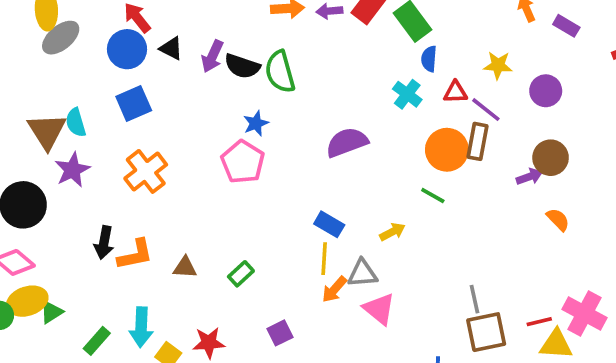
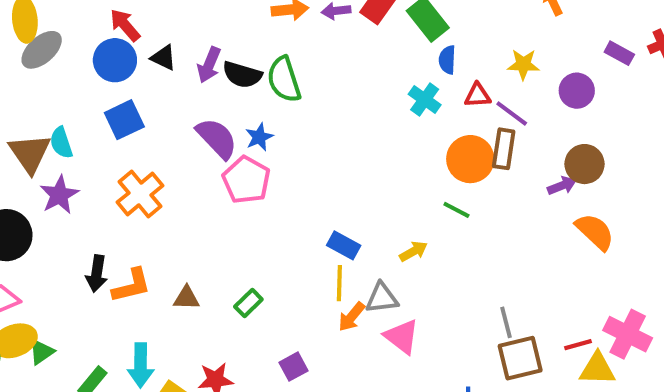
purple rectangle: (566, 26) -> (619, 53), moved
purple semicircle: (347, 142) -> (217, 138), moved, turned 69
orange semicircle: (558, 219) -> (595, 232), size x1.5

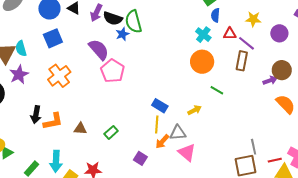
blue star: (259, 137) -> (122, 34), moved
orange circle: (470, 159) -> (202, 62), moved
gray line: (506, 322) -> (254, 147), moved
purple square: (294, 367) -> (140, 158), moved, turned -32

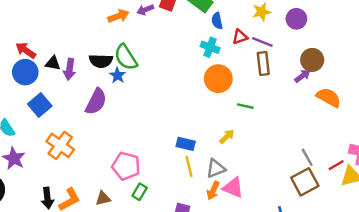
purple arrow: (96, 13) -> (70, 69), moved
purple semicircle: (99, 50) -> (96, 102), turned 85
pink pentagon: (113, 71) -> (126, 166), moved
orange arrow: (162, 141) -> (213, 191), moved

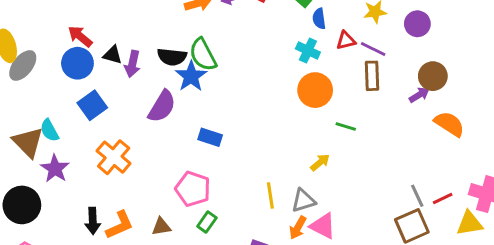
blue star: (118, 75) -> (191, 76), size x1.5
blue rectangle: (186, 144) -> (210, 137), moved
red line: (336, 165) -> (443, 199), moved

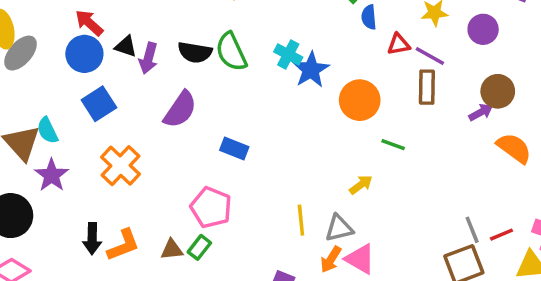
cyan cross: (308, 50) -> (288, 54), moved
blue star: (191, 76) -> (311, 70), moved
green rectangle: (207, 222) -> (199, 247), moved

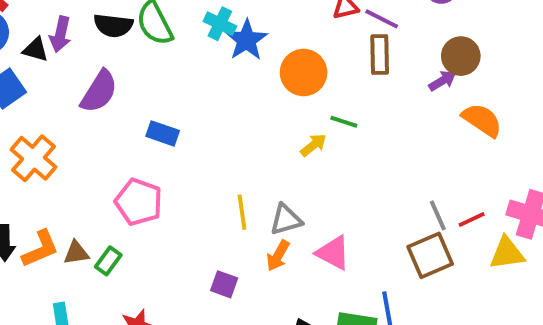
black triangle: (126, 46) -> (36, 49), moved
yellow arrow: (361, 185) -> (313, 145), moved
green rectangle: (199, 247) -> (108, 261), moved
brown triangle: (172, 250) -> (76, 253), moved
pink triangle: (360, 259) -> (333, 253), moved

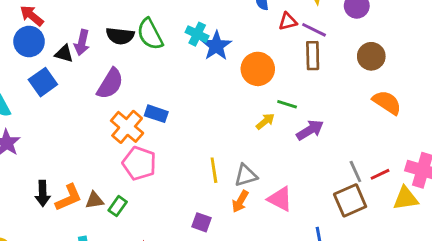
purple arrow: (442, 81) -> (310, 130), moved, size x1.4
orange cross: (34, 158) -> (127, 127), moved

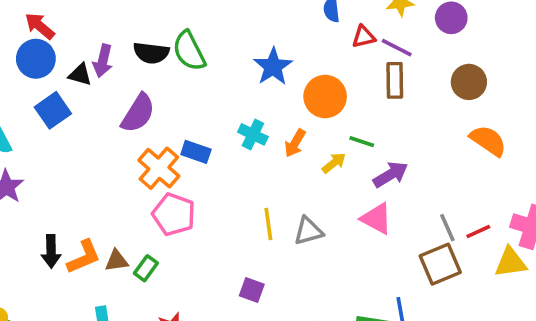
cyan cross: (197, 34) -> (253, 134), moved
pink triangle: (280, 199) -> (376, 219), moved
orange arrow: (240, 201) -> (295, 143), moved

